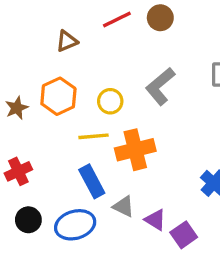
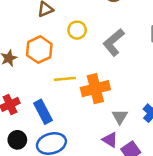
yellow circle: (110, 101) -> (77, 30), moved
blue rectangle: (92, 181) -> (43, 112), moved
gray triangle: (124, 206) -> (120, 117), moved, turned 35

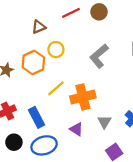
yellow circle: (77, 30) -> (56, 50), moved
yellow line: (65, 79) -> (56, 88), turned -36
purple triangle: (110, 140) -> (76, 129), moved

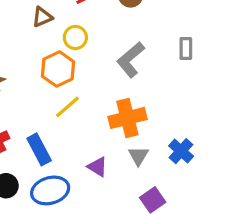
yellow circle: (56, 50) -> (75, 37), moved
orange hexagon: (33, 62) -> (58, 69), moved
orange cross: (83, 97) -> (127, 118), moved

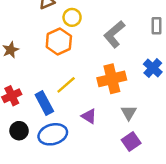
yellow line: (67, 107) -> (66, 85), moved
blue cross: (181, 151) -> (153, 68), moved
gray triangle: (138, 156) -> (129, 113), moved

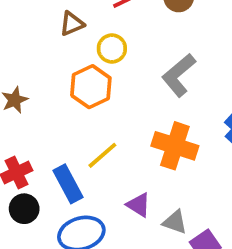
orange cross: (112, 79) -> (175, 146), turned 32
gray triangle: (129, 113) -> (175, 222), moved, turned -42
black circle: (19, 131) -> (24, 209), moved

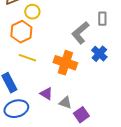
gray L-shape: (179, 75) -> (80, 33), moved
yellow line: (102, 155) -> (27, 58), moved, turned 60

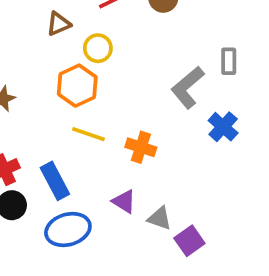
orange cross: (65, 63) -> (141, 147), moved, size x0.7

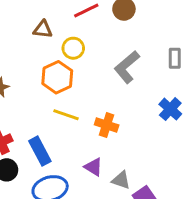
brown triangle: (59, 24) -> (43, 29), turned 30
gray L-shape: (188, 87) -> (127, 67), moved

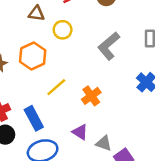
orange hexagon: (57, 77) -> (33, 56), moved
yellow line: (66, 115) -> (56, 87), turned -60
orange cross: (107, 125) -> (91, 96), turned 36

